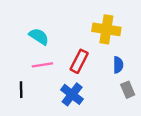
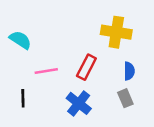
cyan semicircle: (39, 36) -> (20, 40), moved
gray rectangle: (128, 90) -> (125, 98), moved

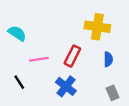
black line: (23, 98) -> (19, 82), turned -32
gray rectangle: (125, 98) -> (113, 93), moved

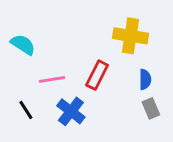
blue cross: (66, 86) -> (71, 111), moved
gray rectangle: (113, 93) -> (151, 108), moved

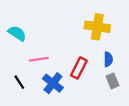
red rectangle: (97, 75) -> (79, 68), moved

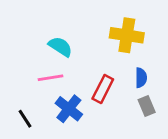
cyan semicircle: (17, 33) -> (60, 47), moved
black line: (19, 82) -> (25, 119), moved

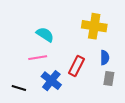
gray rectangle: (147, 106) -> (109, 79), turned 32
black line: (25, 119) -> (19, 88), turned -40

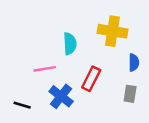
cyan semicircle: (45, 35) -> (70, 44), moved, turned 54
blue semicircle: (105, 58) -> (134, 63), moved

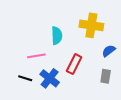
blue semicircle: (134, 63) -> (109, 51), turned -128
black line: (22, 105) -> (25, 78), moved

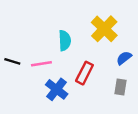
yellow cross: (91, 25) -> (104, 29), turned 35
black line: (25, 78) -> (12, 61), moved

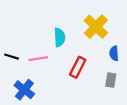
blue semicircle: (124, 58) -> (114, 53), turned -56
blue cross: (57, 89) -> (24, 90), moved

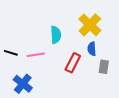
blue semicircle: (114, 53) -> (92, 49), moved
gray rectangle: (111, 80) -> (104, 67), moved

